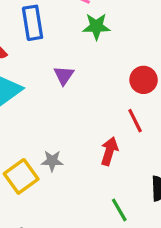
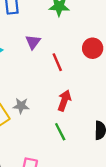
red line: (135, 121) -> (57, 62), moved
green line: (119, 210) -> (60, 132), moved

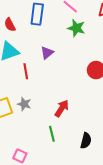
red line: (57, 62) -> (26, 71), moved

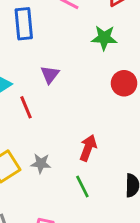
green star: (76, 28) -> (104, 38), moved
gray star: (24, 104) -> (41, 163), moved

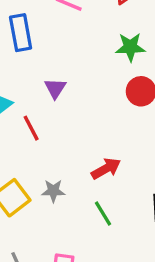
green star: (104, 38) -> (130, 47), moved
red arrow: (88, 148) -> (106, 169), turned 45

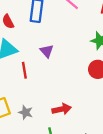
purple triangle: (55, 88) -> (47, 51), turned -32

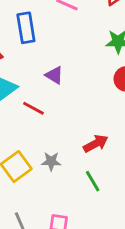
red line: (24, 70) -> (33, 108), turned -35

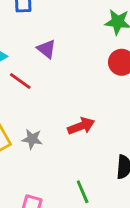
green line: (93, 181) -> (83, 192), moved

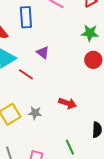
red arrow: (81, 126) -> (68, 103), turned 42

